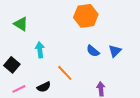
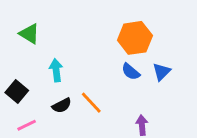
orange hexagon: (86, 16) -> (135, 38), moved
black semicircle: (44, 87) -> (62, 105), moved

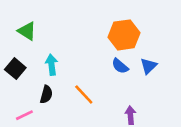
black square: (17, 91) -> (15, 69), moved
black semicircle: (62, 105) -> (46, 94), moved, turned -48

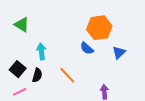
blue semicircle: (120, 66) -> (87, 48), moved
black square: (15, 69) -> (18, 69), moved

